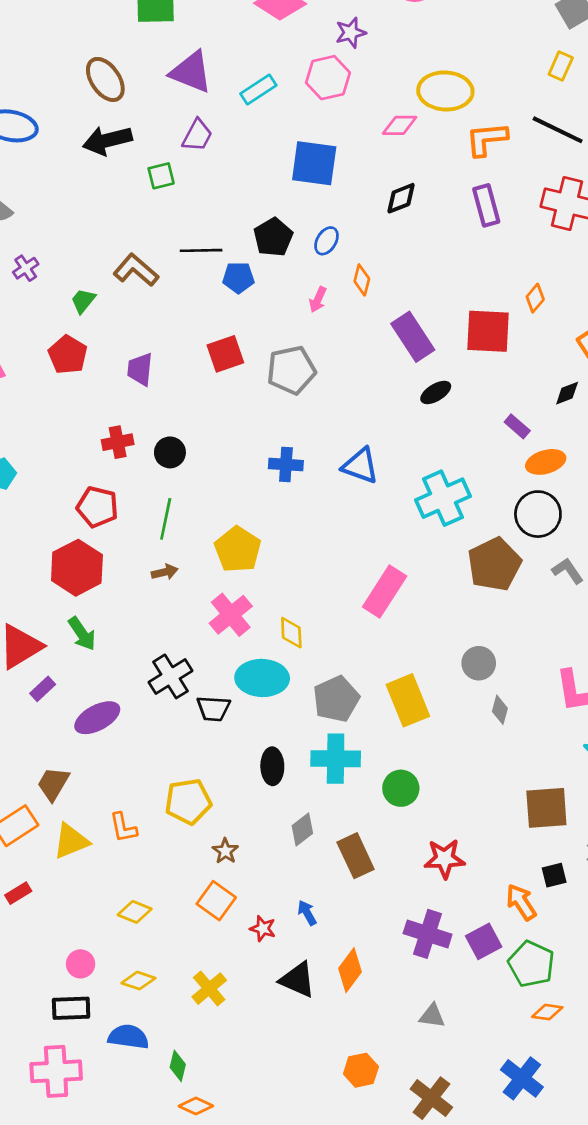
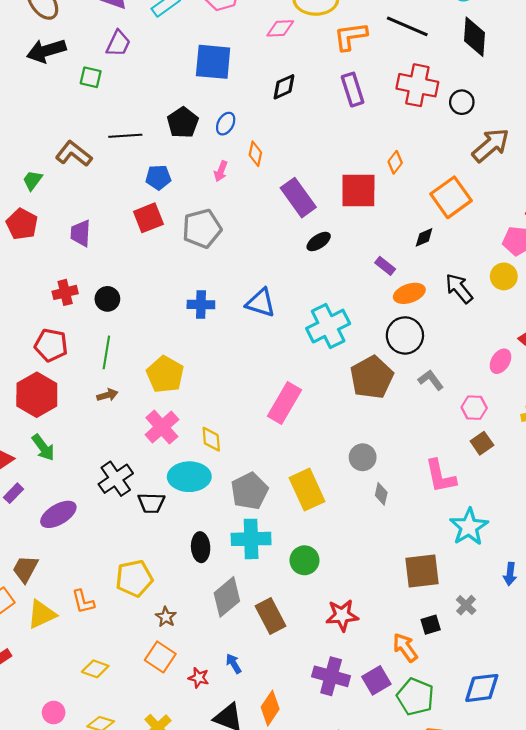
green square: (161, 176) -> (91, 77), turned 30
blue pentagon: (238, 278) -> (158, 177), moved
gray diamond: (302, 830) -> (227, 597), size x1.5

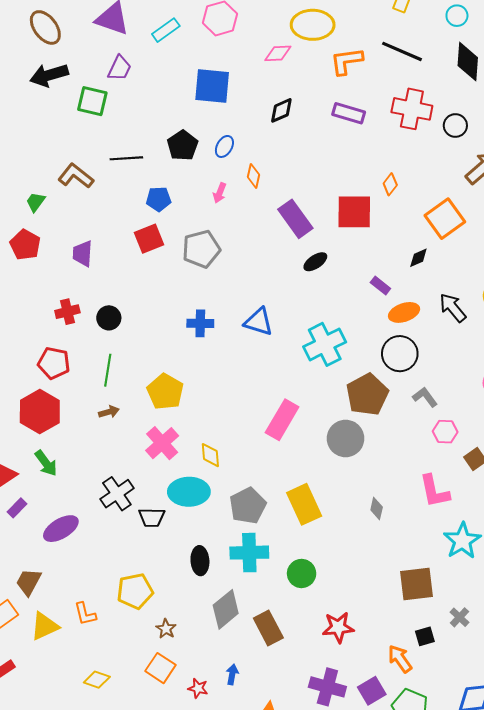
green square: (91, 77) -> (92, 101), size x1.4
purple rectangle: (353, 90) -> (349, 113), turned -56
pink hexagon: (474, 408) -> (445, 432), moved
gray circle: (363, 457) -> (346, 438), moved, size x1.4
blue arrow: (234, 664) -> (232, 674), turned 42

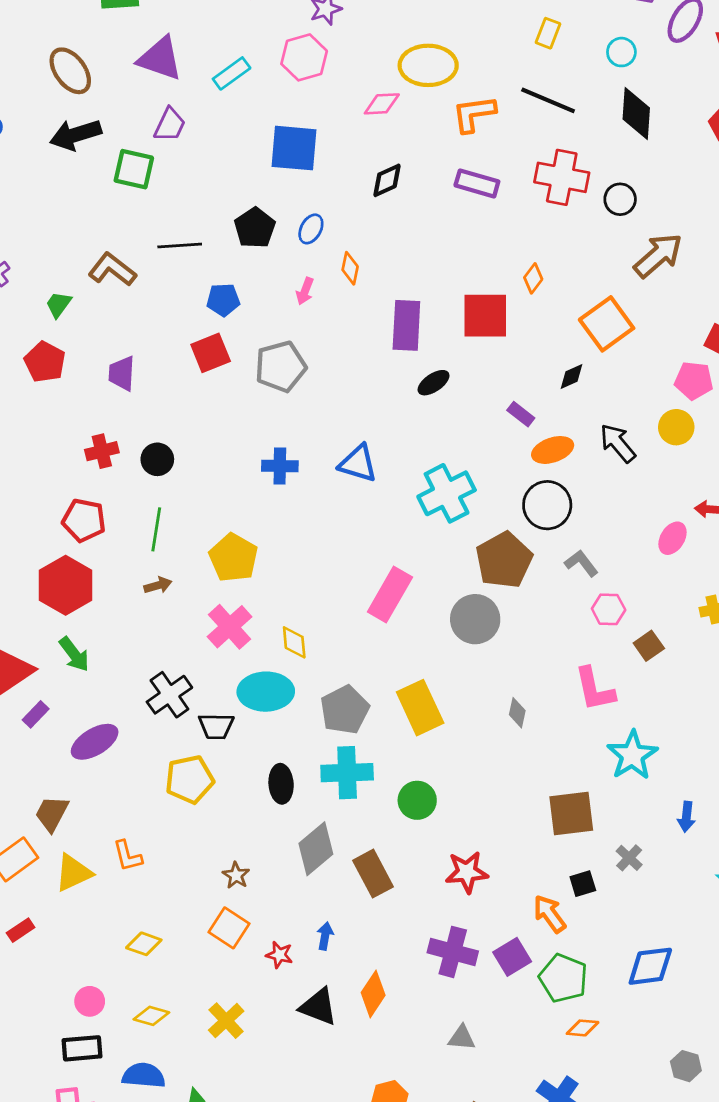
purple rectangle: (295, 219) -> (406, 325), turned 39
yellow pentagon: (135, 591) -> (190, 779), moved

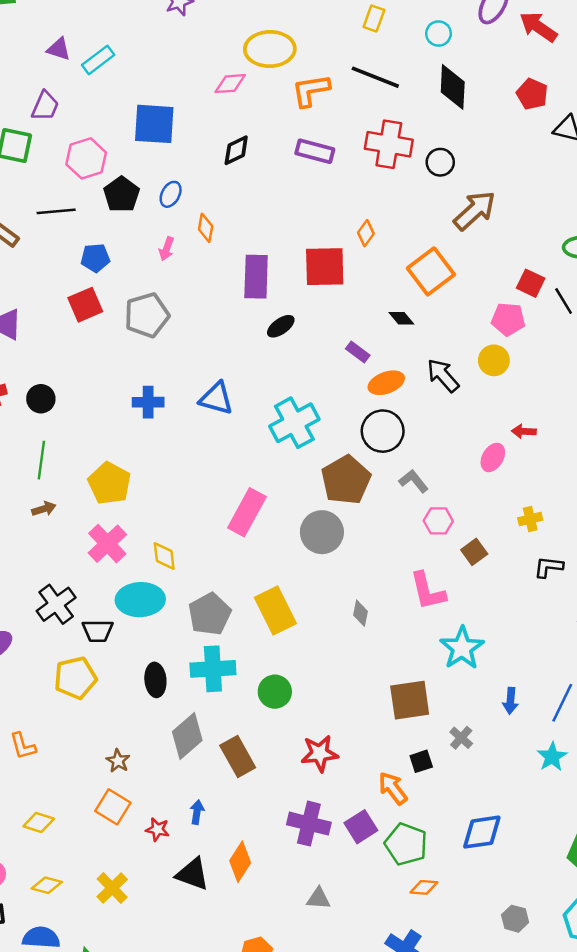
pink hexagon: (304, 57) -> (86, 158), moved
purple triangle: (160, 59) -> (59, 49), moved, size x0.6
black diamond: (571, 377) -> (401, 318), turned 75

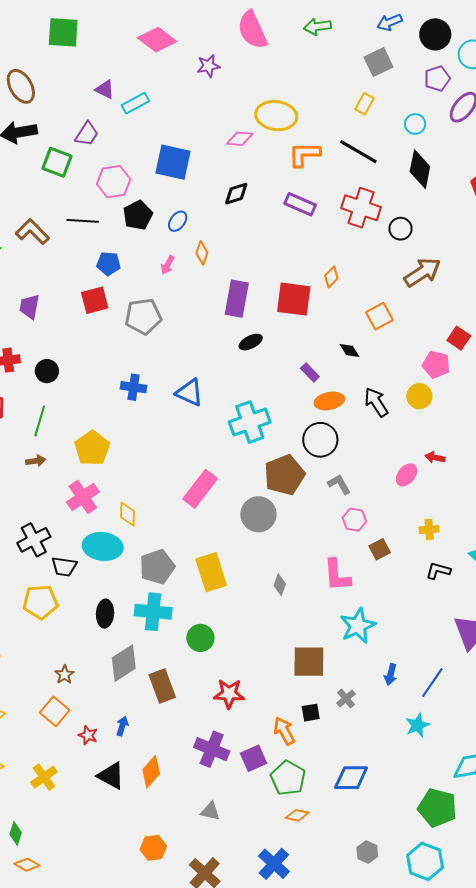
orange square: (431, 271) -> (379, 316), size x0.7

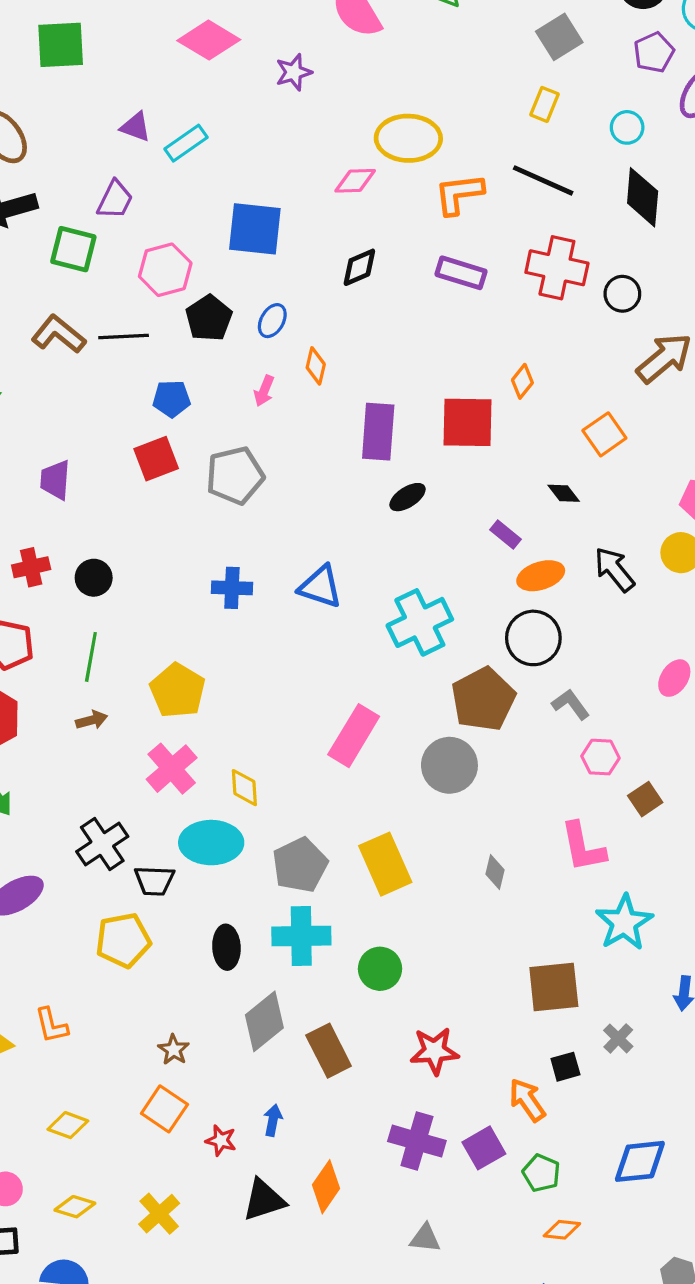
brown L-shape: (32, 232) -> (59, 334), moved
black triangle: (111, 776) -> (264, 1200), turned -40
green pentagon: (288, 778) -> (541, 1173), size x0.7

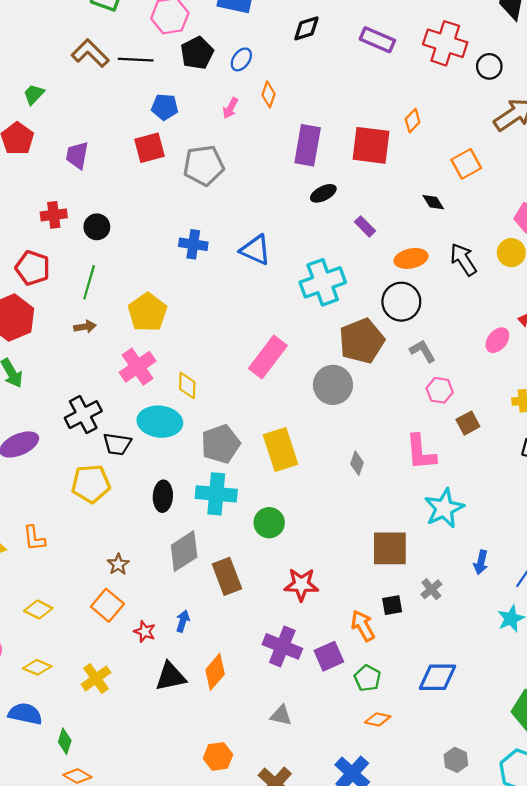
purple rectangle: (506, 534) -> (365, 226), moved

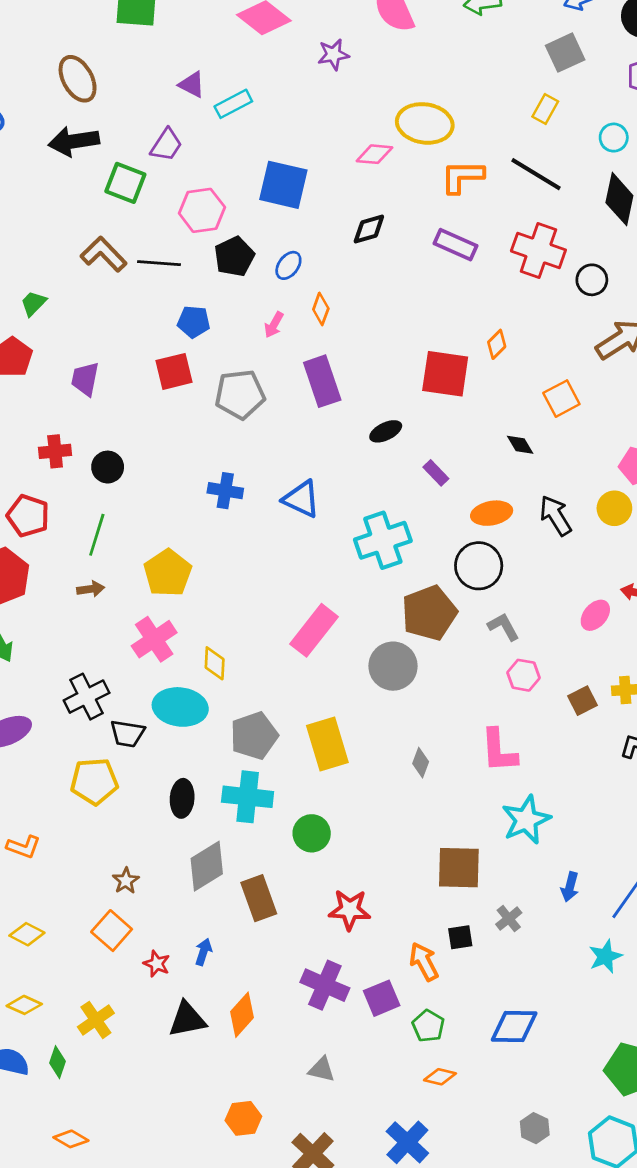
purple rectangle: (308, 145) -> (322, 381), moved, turned -30
brown square: (468, 423) -> (583, 701), moved
orange L-shape: (34, 538) -> (24, 847), turned -64
green diamond: (65, 741) -> (57, 1062), moved

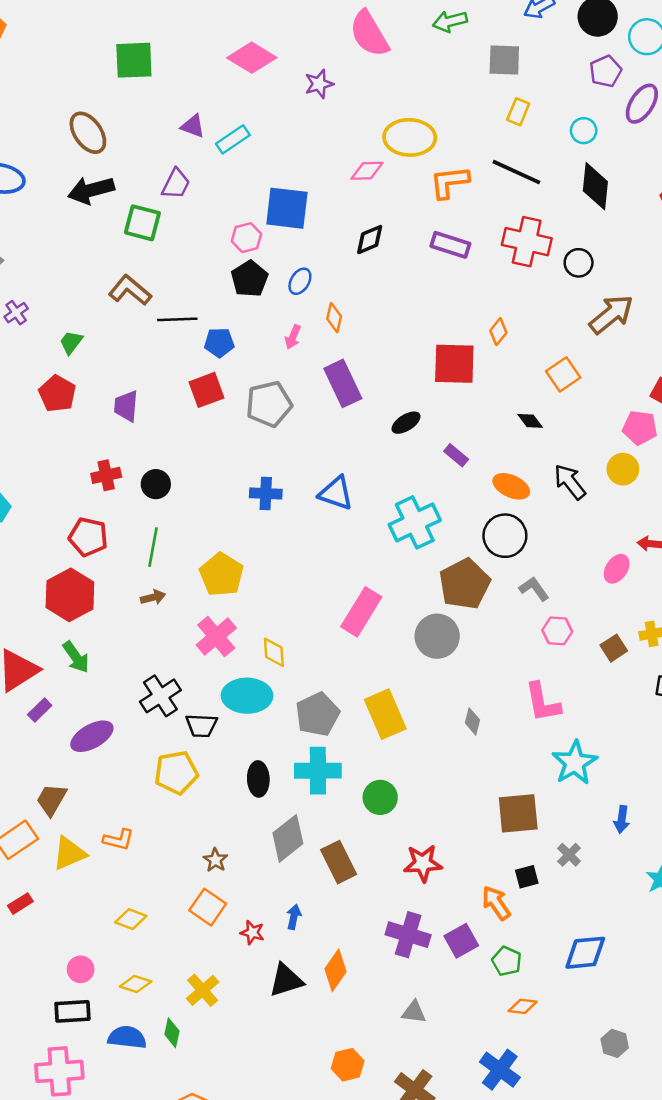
gray square: (565, 53) -> (504, 60), moved, turned 33
pink hexagon: (202, 210) -> (246, 238), moved, size x0.7
black line: (159, 263) -> (177, 319), moved
orange ellipse: (492, 513) -> (511, 486), turned 42

